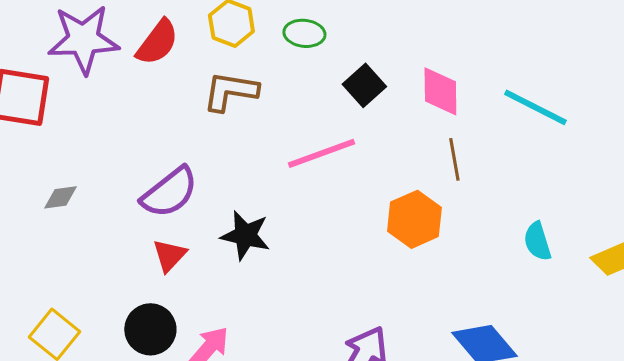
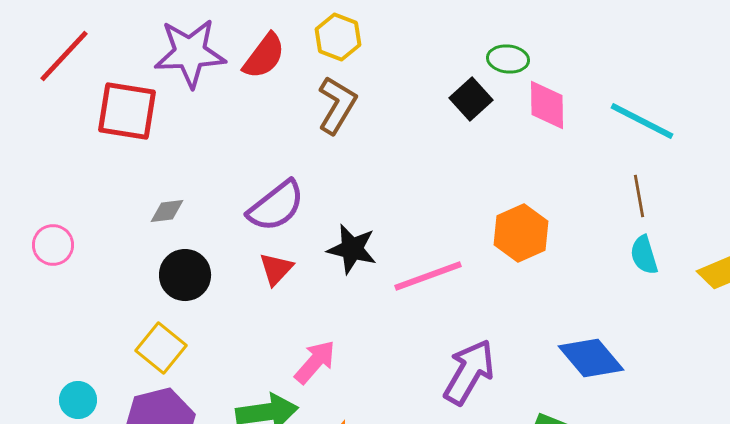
green ellipse: (304, 33) -> (508, 59), moved
brown L-shape: (230, 91) -> (337, 105), turned 112
pink line: (321, 153) -> (428, 276), moved
brown line: (454, 159) -> (639, 196), moved
black circle: (150, 329) -> (185, 275), moved

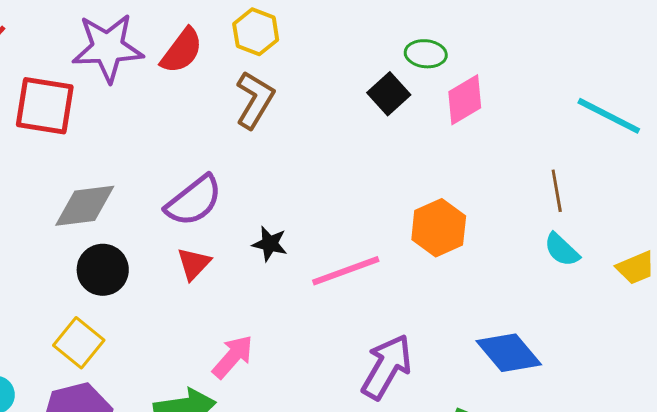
pink diamond: (547, 105) -> (465, 100), turned 60
cyan line: (642, 121) -> (609, 116), moved
gray diamond: (167, 211) -> (85, 206), size x1.8
black star: (352, 249) -> (270, 244), size x0.7
cyan semicircle: (644, 255) -> (562, 250), turned -30

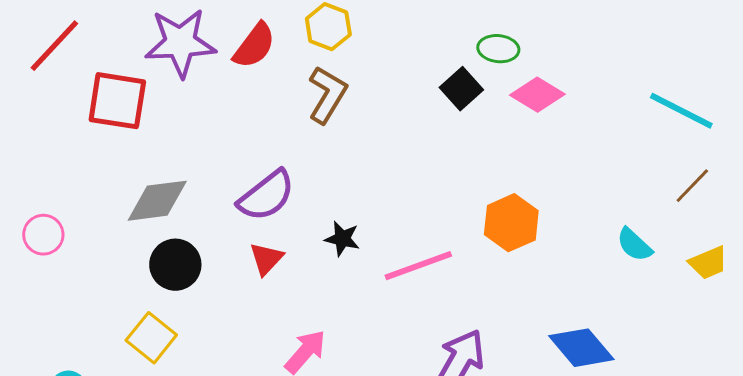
pink diamond: (465, 100) -> (537, 95), turned 62
brown line: (557, 191) -> (692, 186), moved, turned 54

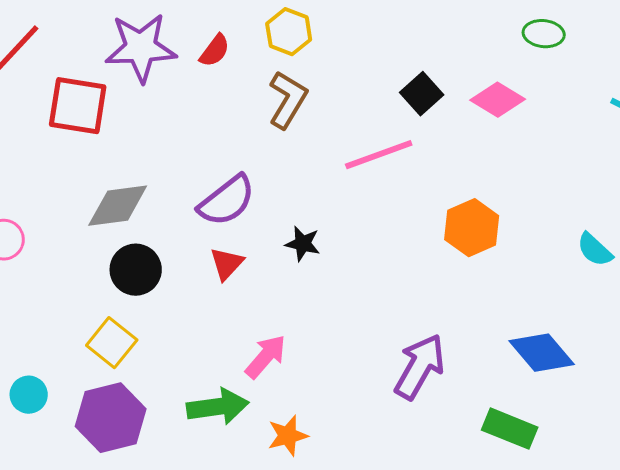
red semicircle: (254, 46) -> (215, 51), size x0.7
green ellipse: (498, 49) -> (544, 34), moved
pink line: (418, 266) -> (379, 155), moved

